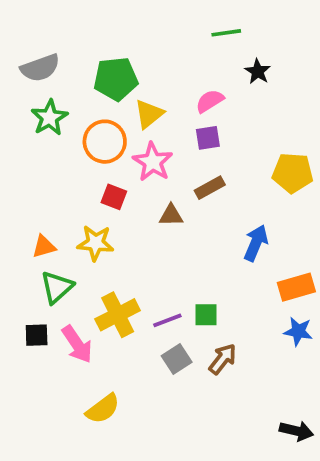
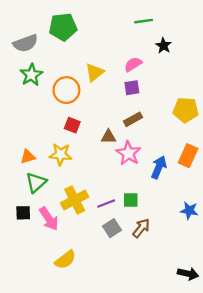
green pentagon: (116, 79) -> (63, 27), moved
pink star: (153, 162) -> (128, 153), moved
blue arrow: (256, 243) -> (159, 167), moved
orange rectangle: (296, 287) -> (188, 156), moved, turned -50

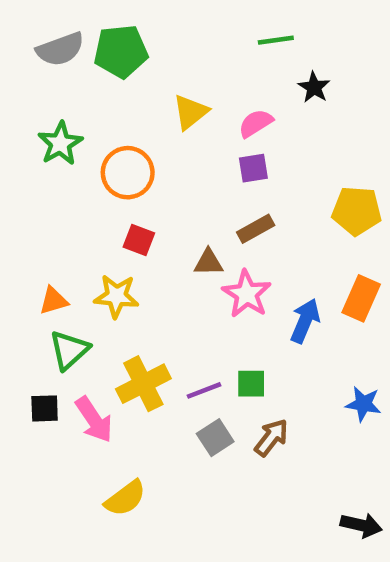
gray semicircle: (25, 43) -> (60, 49), moved
yellow triangle: (94, 73) -> (191, 112), moved

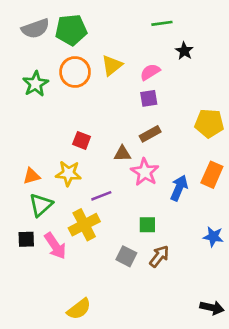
orange circle: (128, 173) -> (75, 72), moved
purple line: (204, 390) -> (101, 196), moved
gray square: (215, 438) -> (126, 256), turned -30
yellow semicircle: (125, 498) -> (79, 309), moved

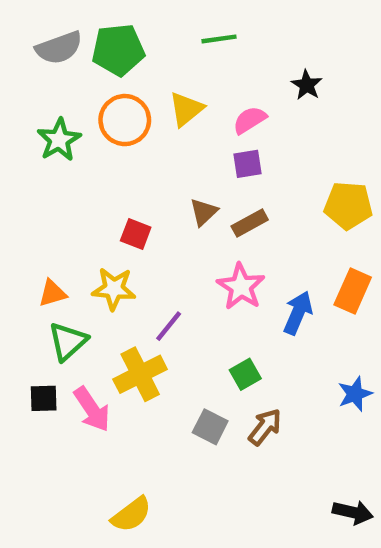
green line: (162, 23) -> (219, 39), moved
brown triangle: (122, 154) -> (204, 212), moved, turned -42
purple line: (101, 196) -> (169, 326), turned -30
green square: (147, 225) -> (245, 374), turned -30
blue star: (213, 237) -> (355, 394), turned -30

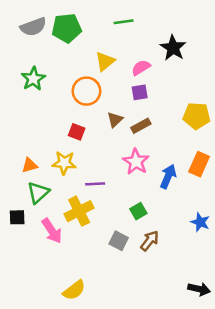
black star: (307, 85) -> (173, 48), size x1.5
orange circle: (125, 120) -> (86, 91), moved
purple line: (169, 326) -> (95, 184), turned 48
blue star: (355, 394) -> (200, 222), turned -30
black square: (44, 398) -> (17, 217), moved

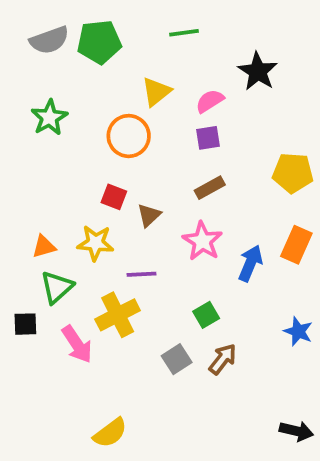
brown triangle: (115, 120) -> (149, 215), moved
gray square: (119, 241) -> (177, 359), turned 30

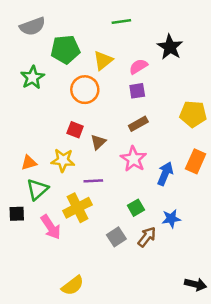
green pentagon: (99, 42) -> (65, 49), moved
blue star: (298, 331) -> (171, 219), moved, turned -30

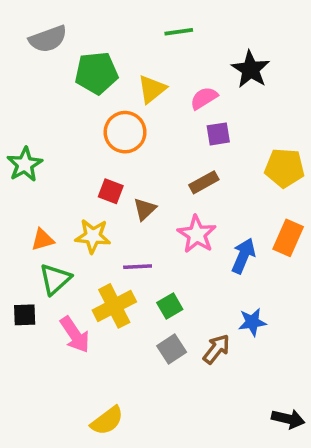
green star: (32, 77) -> (25, 164), moved
purple square: (137, 91) -> (218, 134), moved
green square: (136, 208) -> (170, 306), moved

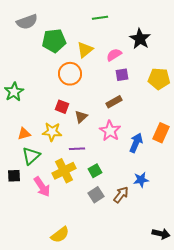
yellow pentagon: (285, 168) -> (159, 79), moved

